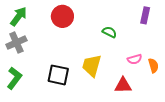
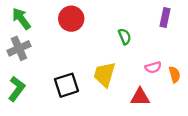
green arrow: (19, 16) -> (21, 19), turned -72
green semicircle: (109, 32) -> (125, 36), turned 40
black square: (58, 75) -> (66, 85), turned -30

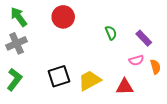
purple rectangle: (165, 17) -> (144, 38), moved, turned -56
yellow trapezoid: (104, 74) -> (90, 80), moved, turned 45

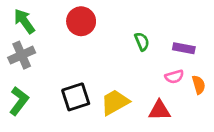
purple rectangle: (144, 38) -> (184, 48), turned -35

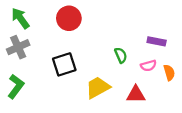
green semicircle: (142, 42) -> (121, 55), moved
black square: (76, 97) -> (64, 64), moved

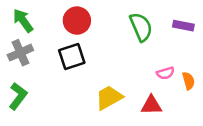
purple rectangle: (157, 41) -> (183, 26), moved
green semicircle: (121, 55) -> (141, 27), moved, size x1.6
black square: (64, 64) -> (72, 56), moved

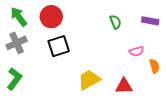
red circle: (77, 21) -> (51, 17), moved
green semicircle: (141, 27) -> (115, 22), size x0.6
pink semicircle: (165, 73) -> (136, 51), moved

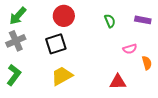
green arrow: (19, 17) -> (18, 16), turned -102
red circle: (51, 17) -> (64, 16), moved
yellow trapezoid: (89, 80) -> (62, 76), moved

